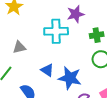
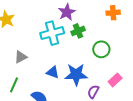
green cross: (97, 35) -> (78, 31), moved

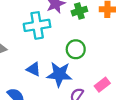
green cross: (78, 31) -> (79, 11), moved
green circle: (101, 49) -> (76, 49), moved

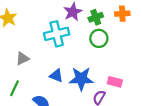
green circle: (76, 49) -> (99, 38), moved
pink rectangle: (102, 85) -> (115, 82), moved, turned 56

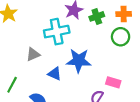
green circle: (99, 38) -> (121, 37), moved
gray triangle: (22, 59) -> (33, 54), moved
blue star: (81, 79) -> (79, 61), moved

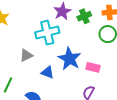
blue star: (79, 61) -> (70, 59), turned 30
pink rectangle: (113, 82) -> (93, 67), moved

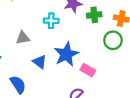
cyan cross: (47, 33) -> (51, 21), size x0.6

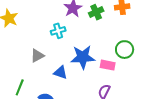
green circle: (113, 40) -> (125, 50), moved
blue star: (66, 54) -> (83, 57), turned -30

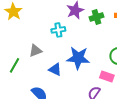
pink rectangle: (108, 65) -> (107, 77), moved
green line: (20, 87) -> (15, 65), moved

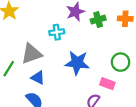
gray triangle: (35, 51) -> (32, 54), size x1.5
blue triangle: (55, 69) -> (38, 78), moved

